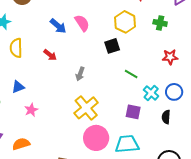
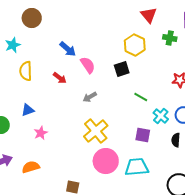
pink semicircle: (82, 23) -> (88, 65), moved
green cross: (160, 23) -> (170, 38), moved
gray arrow: (80, 74) -> (90, 97), turned 40

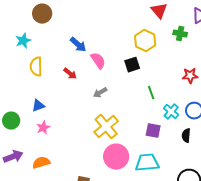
green line: (141, 97) -> (151, 93), turned 40
pink star: (41, 133) -> (43, 128), moved

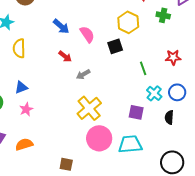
pink semicircle: (98, 61) -> (87, 34), moved
red arrow: (70, 74) -> (65, 56), moved
green line: (151, 93) -> (143, 68), moved

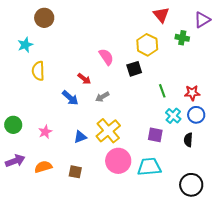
blue arrow: (61, 26) -> (70, 98), moved
red star: (173, 57) -> (192, 93), moved
blue triangle: (21, 87) -> (80, 137), moved
brown square: (66, 164) -> (75, 172), moved

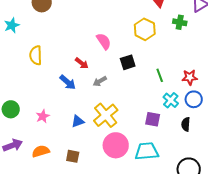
cyan star: (25, 45) -> (12, 25), moved
black square: (134, 69) -> (128, 62), moved

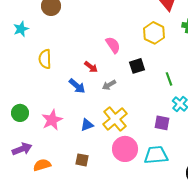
pink star: (43, 116) -> (52, 120), size x1.5
orange semicircle: (41, 151) -> (42, 165), moved

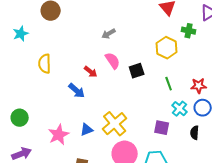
yellow hexagon: (154, 33) -> (167, 48), moved
pink semicircle: (113, 45) -> (113, 61), moved
gray arrow: (109, 85) -> (109, 34), moved
pink star: (52, 120) -> (59, 135), moved

